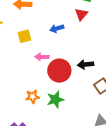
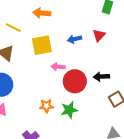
red triangle: (81, 14) -> (99, 35), moved
yellow square: (25, 36) -> (42, 45), size x1.5

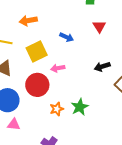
red triangle: (99, 35) -> (99, 26), moved
blue arrow: (75, 39) -> (67, 37), turned -128
red circle: (75, 81) -> (37, 85), moved

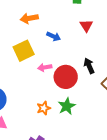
orange arrow: (28, 21) -> (29, 18), moved
black arrow: (102, 67) -> (89, 66), turned 84
red circle: (37, 85) -> (66, 77), moved

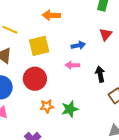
blue arrow: (54, 36) -> (78, 45), moved, turned -48
pink arrow: (45, 67) -> (72, 65), moved
red circle: (66, 77) -> (35, 79), moved

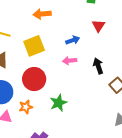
orange star: (47, 106) -> (26, 107), moved
green star: (70, 109) -> (58, 103), moved

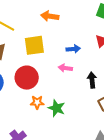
green star: (58, 103) -> (57, 108), moved, turned 30
orange star: (26, 107) -> (37, 102), moved

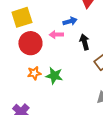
blue arrow: (73, 49) -> (70, 21), moved
red circle: (27, 78) -> (30, 43), moved

